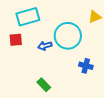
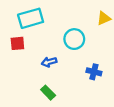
cyan circle: (68, 36) -> (74, 39), size x0.7
blue arrow: (45, 46) -> (49, 62), moved

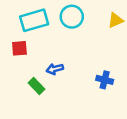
cyan circle: (74, 39) -> (72, 17), moved
green rectangle: (48, 93) -> (36, 86), moved

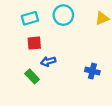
cyan rectangle: (34, 20) -> (30, 18), size x0.7
red square: (19, 48) -> (34, 43), moved

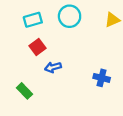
red square: (34, 43) -> (38, 47), turned -32
green rectangle: (32, 76) -> (25, 91), moved

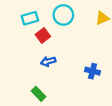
red square: (38, 47) -> (43, 35), moved
green rectangle: (25, 91) -> (39, 94), moved

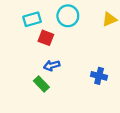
red square: (43, 35) -> (46, 38), turned -32
green rectangle: (39, 94) -> (41, 84), moved

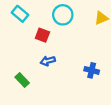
cyan rectangle: (32, 19) -> (20, 14), moved, turned 56
green rectangle: (41, 84) -> (22, 80), moved

